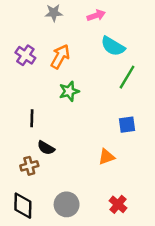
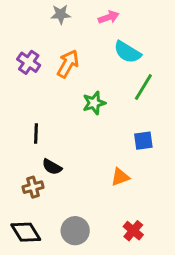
green star: (69, 91) -> (94, 103), moved
black diamond: (23, 206) -> (26, 232), turned -32

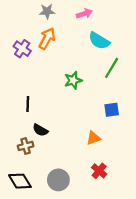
orange arrow: (68, 64) -> (47, 38), moved
red cross: (133, 231) -> (99, 171), moved

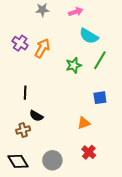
orange arrow: (47, 38) -> (42, 48), moved
green star: (73, 80) -> (74, 65), moved

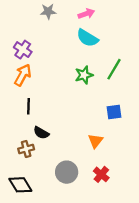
cyan semicircle: (89, 36) -> (87, 38), moved
orange arrow: (42, 48) -> (23, 75), moved
orange triangle: (84, 123) -> (96, 141), turned -32
gray circle: (52, 160) -> (67, 172), moved

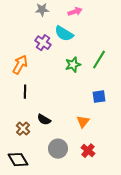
cyan semicircle: (87, 38) -> (64, 34), moved
purple cross: (23, 50) -> (43, 43), moved
black semicircle: (41, 133) -> (44, 120), moved
brown cross: (26, 149) -> (23, 129), turned -32

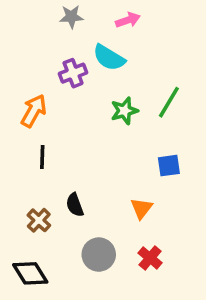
purple cross: (43, 43) -> (73, 73), turned 35
black semicircle: (44, 120) -> (75, 205), turned 40

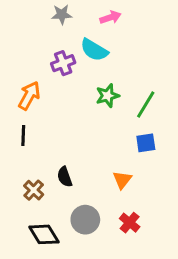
green line: (169, 102) -> (146, 105), moved
black line: (42, 157) -> (23, 136), moved
black diamond: (30, 273) -> (44, 234), moved

